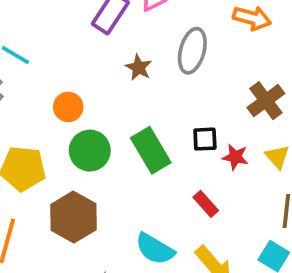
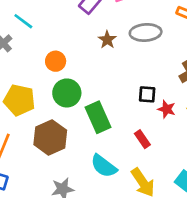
gray ellipse: (192, 51) -> (146, 32), turned 64
green rectangle: (151, 150) -> (98, 117), moved

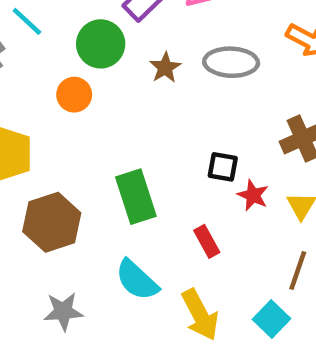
green circle: (67, 93) -> (101, 44), moved

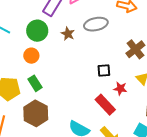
red star: (253, 195) -> (120, 89), moved
green rectangle: (136, 197) -> (35, 83), moved, size x0.7
red rectangle: (207, 241) -> (105, 105), size x1.5

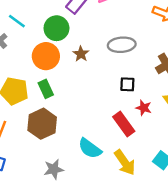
gray ellipse: (96, 24) -> (122, 45), moved
brown star: (68, 34) -> (81, 54), moved
orange circle: (31, 56) -> (46, 56), size x1.5

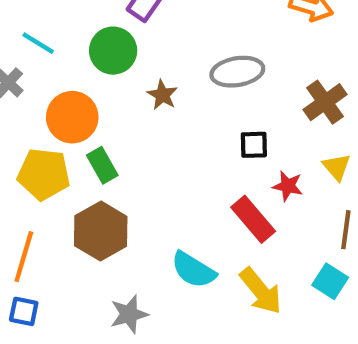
orange circle: (46, 56) -> (72, 117), moved

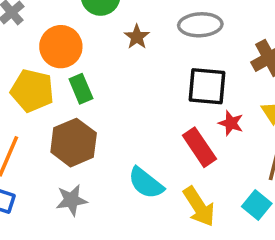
black square: (254, 145) -> (207, 86), size x1.6
gray star: (129, 314) -> (71, 200), moved

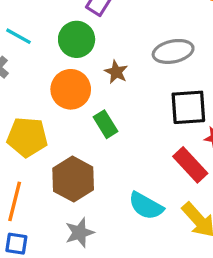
orange circle: (61, 47) -> (71, 89), moved
green rectangle: (81, 89) -> (105, 124), moved

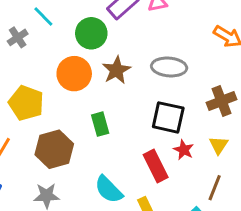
brown star: (116, 72) -> (116, 70), size x1.4
green rectangle: (105, 124) -> (100, 124), moved

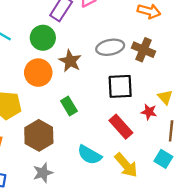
brown cross: (222, 101) -> (144, 50), moved, turned -30
red star: (184, 150) -> (149, 112), moved

